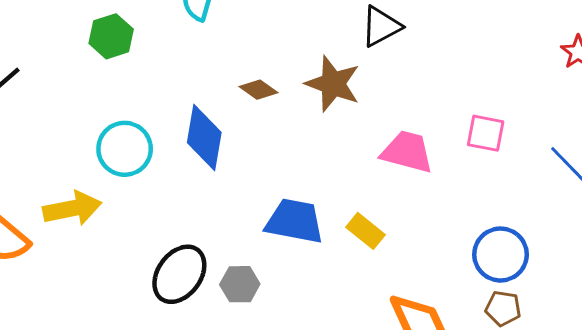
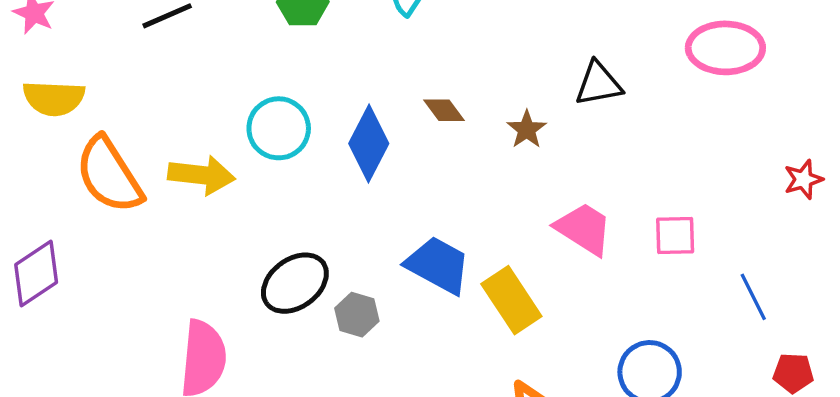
brown star: (333, 84) -> (527, 129), size x0.6
pink square: (486, 133) -> (675, 236), turned -30
yellow rectangle: (366, 231) -> (511, 300), size x1.5

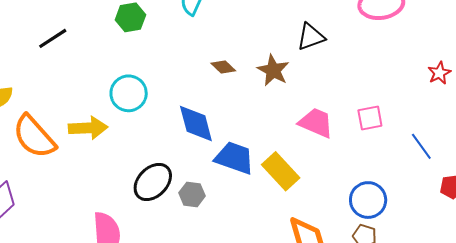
brown star: (527, 129) -> (273, 70), size x1.4
blue diamond: (369, 144) -> (196, 123), moved, turned -33

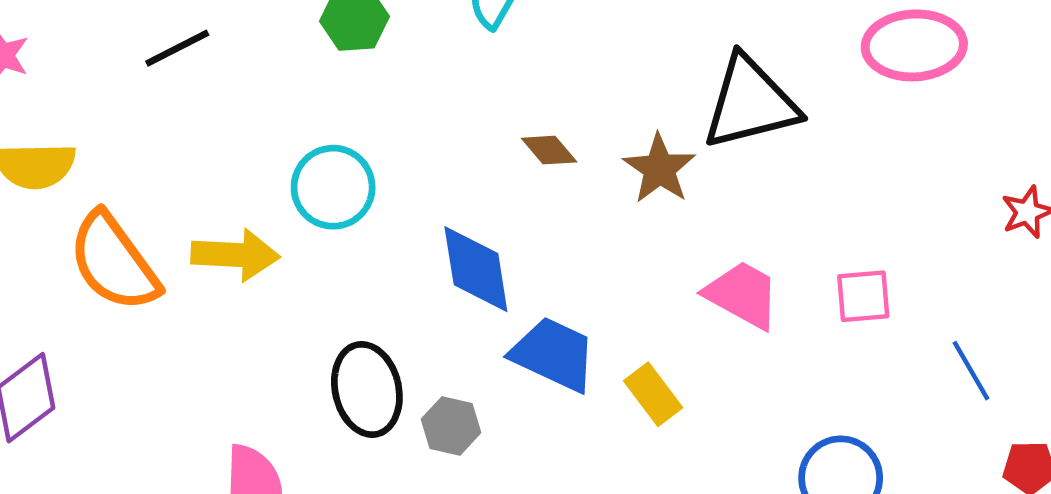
black triangle: (311, 37) -> (750, 103), size x1.6
yellow rectangle: (281, 171) -> (653, 394), size x0.7
black ellipse: (153, 182) -> (367, 389), turned -63

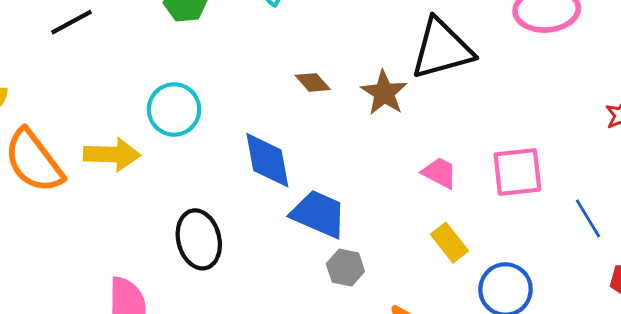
pink trapezoid: (742, 295) -> (440, 173), size x0.7
pink square: (863, 296) -> (517, 172), size x1.4
yellow rectangle: (653, 394) -> (449, 243), moved
gray hexagon: (451, 426) -> (345, 268), moved

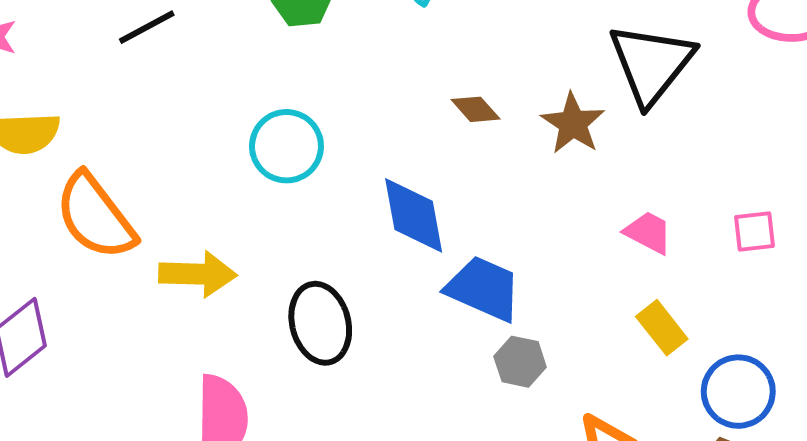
black triangle: (442, 49) -> (651, 64), turned -36
yellow arrow: (112, 154) -> (198, 274), moved
pink square: (517, 172) -> (754, 231), size x0.6

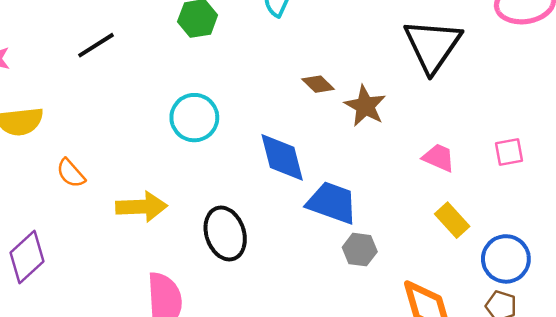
brown star: (573, 123) -> (365, 106), moved
orange semicircle: (95, 216) -> (71, 173), size x0.5

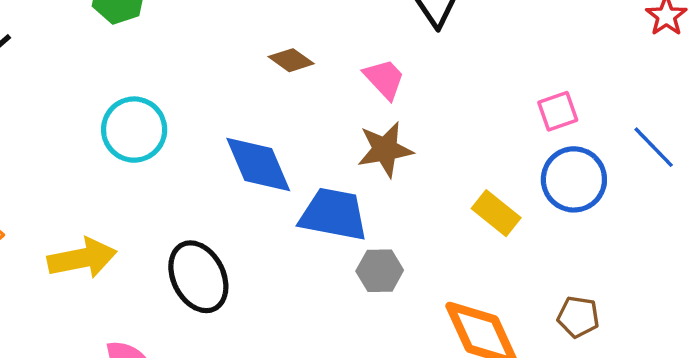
brown star: (365, 106) -> (385, 150), moved, turned -30
pink trapezoid: (439, 158) -> (384, 79), moved, turned 32
blue circle: (506, 259) -> (574, 179), moved

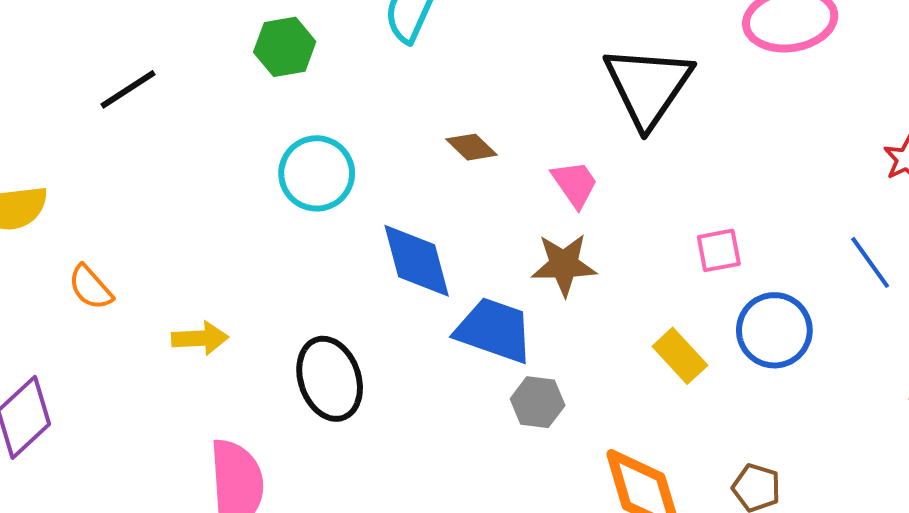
pink square: (558, 111) -> (719, 250), moved
cyan circle: (134, 130) -> (317, 173), moved
blue line: (654, 147) -> (870, 262), moved
yellow arrow: (82, 258) -> (200, 338), size x0.7

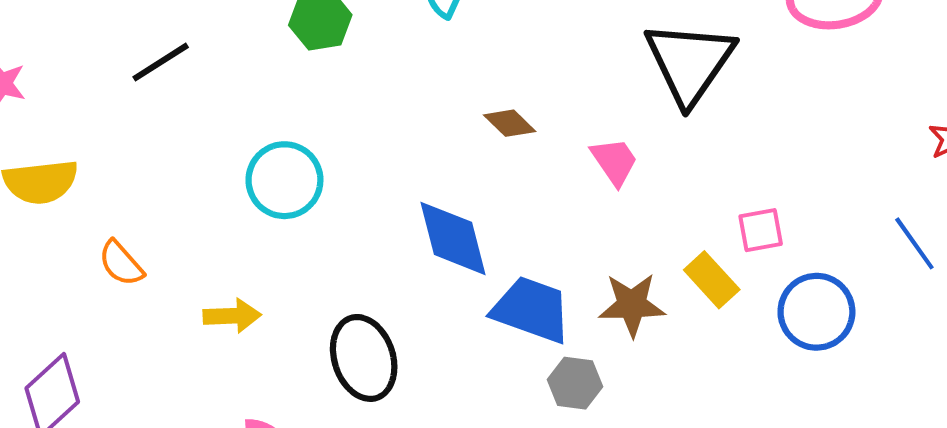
cyan circle: (317, 173) -> (284, 180), moved
brown star: (564, 265) -> (632, 305), moved
yellow rectangle: (680, 356) -> (712, 280), moved

